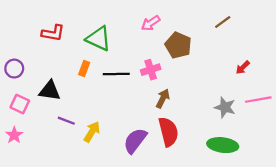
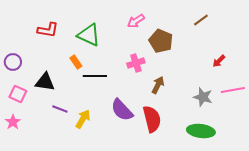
orange rectangle: (84, 69) -> (76, 62), turned -56
black line: (116, 74) -> (95, 76), moved
brown arrow: (163, 98) -> (158, 85), moved
purple semicircle: (135, 141) -> (122, 110), moved, turned -80

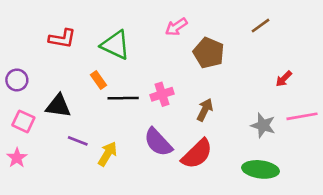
pink cross: (136, 63) -> (162, 94), moved
red semicircle: (152, 119) -> (197, 154), turned 60

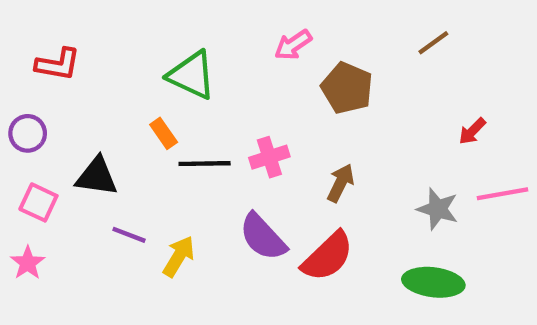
red L-shape: (62, 39) -> (58, 64), moved

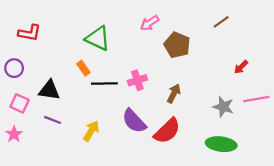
purple line: (129, 235) -> (53, 120), moved

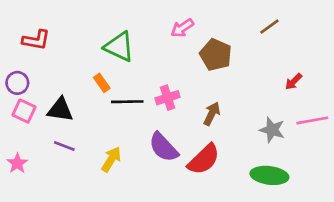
pink square: (20, 103) -> (24, 111), moved

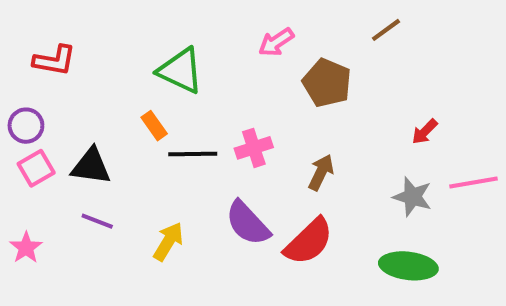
brown line: (269, 27) -> (386, 30), moved
red arrow: (294, 82) -> (425, 132), moved
pink square: (24, 111) -> (36, 168), turned 35

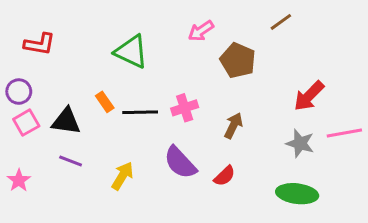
orange rectangle: (154, 126) -> (105, 102), moved
red arrow: (425, 132) -> (309, 96), size x1.6
red semicircle: (309, 241) -> (225, 176), size x0.6

